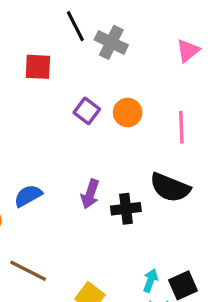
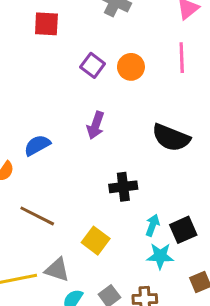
pink line: (181, 127) -> (182, 58), moved
purple arrow: (90, 194) -> (96, 125), moved
black cross: (126, 209) -> (123, 187), moved

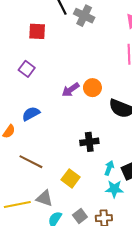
purple square: (93, 65) -> (27, 69), moved
orange circle: (131, 67) -> (92, 88), moved
purple arrow: (96, 125) -> (71, 90), moved, turned 36

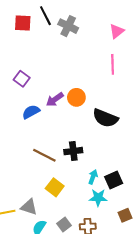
red square: (37, 31) -> (23, 23), moved
purple square: (27, 69) -> (22, 79), moved
blue semicircle: (31, 114) -> (31, 112), moved
brown line: (31, 162) -> (44, 155), moved

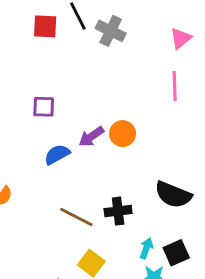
purple square: (22, 79) -> (44, 107), turned -35
black semicircle: (105, 118) -> (173, 195), moved

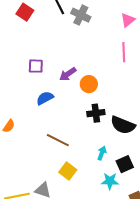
red square: (45, 26) -> (25, 12), moved, turned 30
purple arrow: (91, 137) -> (68, 74), moved
black cross: (118, 211) -> (96, 113), moved
cyan arrow: (146, 248) -> (102, 153), moved

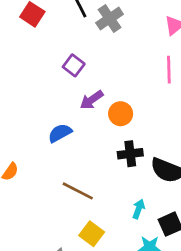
gray cross: (81, 15) -> (110, 19), turned 30
purple square: (36, 66) -> (74, 65), moved, turned 35

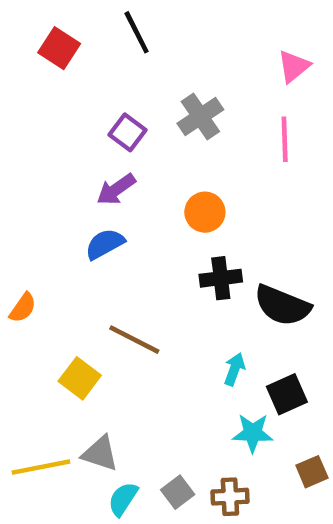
gray cross: (110, 19) -> (200, 116), moved
purple arrow: (92, 100) -> (116, 189), moved
yellow square: (92, 234) -> (80, 378), moved

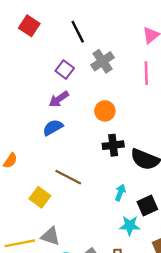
black line: (137, 32) -> (78, 32), moved

